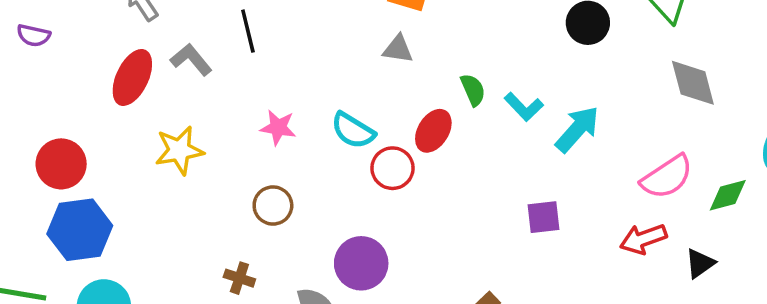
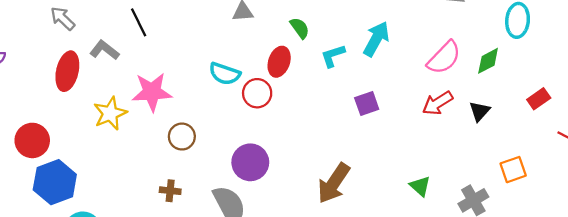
cyan L-shape: (524, 107) -> (333, 56), moved, turned 128
pink star: (278, 127) -> (152, 92), moved, size x1.6

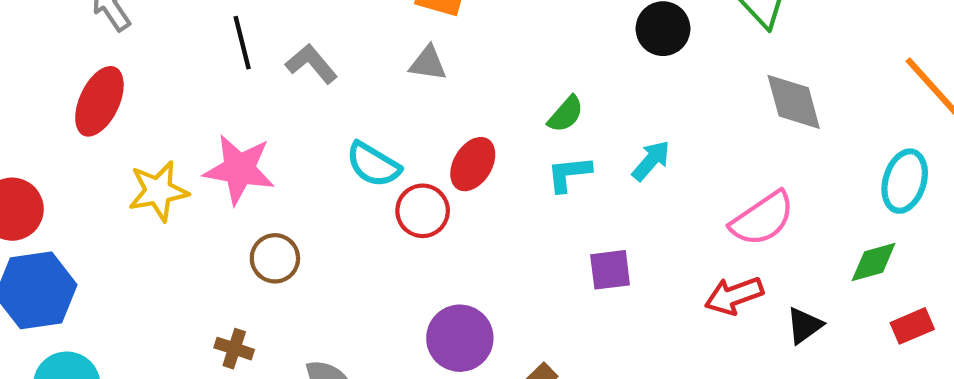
green semicircle: (300, 28) -> (566, 114), moved, turned 65
cyan arrow: (376, 39) -> (651, 161), size x0.7
gray L-shape: (104, 50) -> (312, 64), moved
green diamond: (488, 61) -> (874, 262), moved
purple circle: (250, 162) -> (460, 338), moved

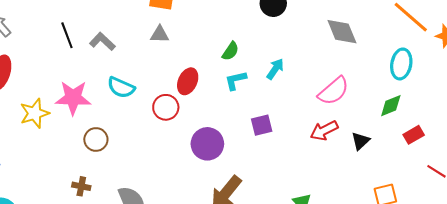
cyan semicircle: (373, 165) -> (121, 87), moved
purple circle: (460, 338) -> (207, 144), moved

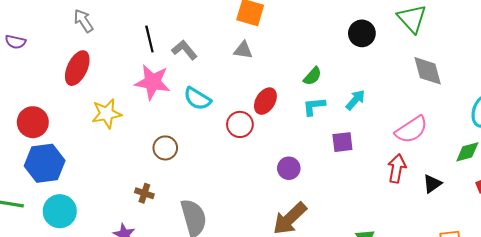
pink star: (73, 98) -> (152, 82), moved
purple square: (262, 125) -> (342, 142), moved
red arrow: (324, 131) -> (397, 168), turned 120
purple circle: (207, 144) -> (289, 168), moved, size x0.7

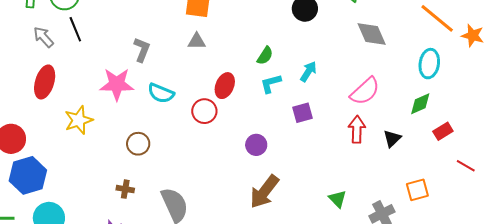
black line: (149, 39) -> (75, 29), moved
gray L-shape: (184, 50) -> (142, 50), turned 70

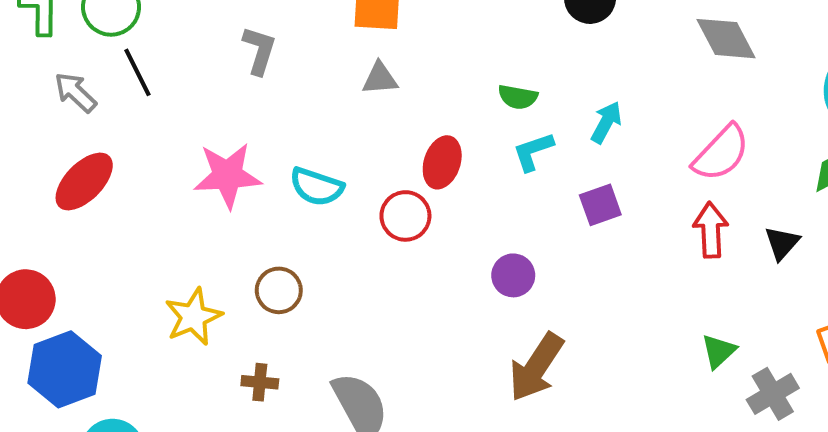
gray L-shape: (142, 50) -> (259, 50), moved
green semicircle: (265, 56) -> (518, 97), turned 72
red ellipse: (45, 82) -> (84, 182), turned 32
yellow star: (79, 120) -> (193, 317), moved
green triangle: (338, 199) -> (719, 351), moved, turned 36

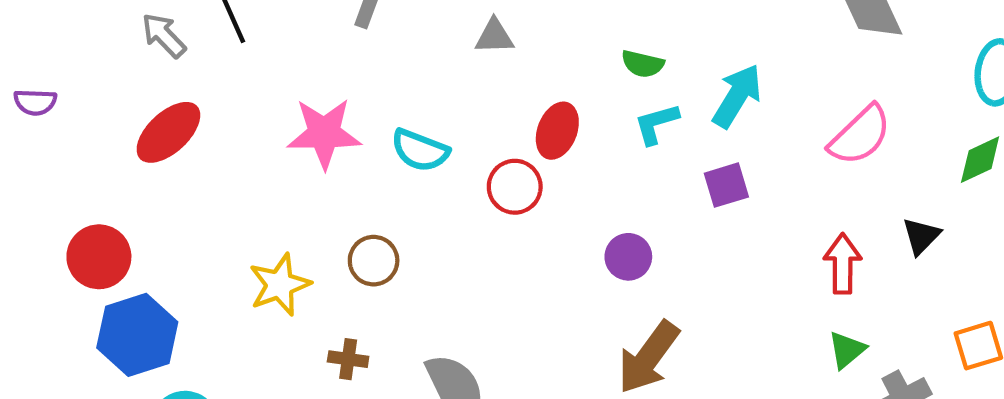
cyan arrow: (606, 122) -> (737, 96), size x1.4
red arrow: (711, 230) -> (843, 264), moved

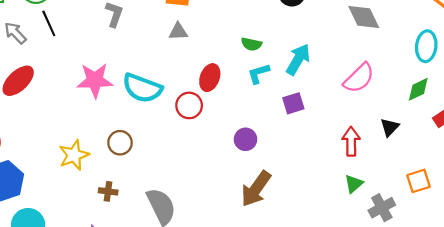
cyan semicircle: (420, 150) -> (142, 88), size x1.4

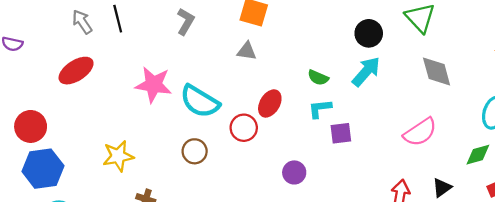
cyan arrow: (298, 59) -> (366, 72), moved
purple square: (293, 103) -> (341, 133), moved
brown circle: (120, 143) -> (195, 151), moved

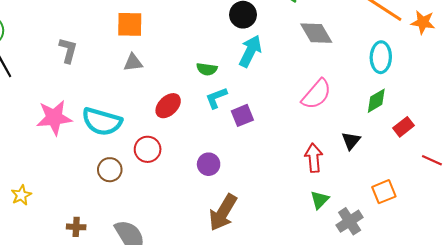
red ellipse: (270, 103) -> (168, 106), turned 30
red circle: (244, 128) -> (148, 149), moved
yellow star: (118, 156) -> (21, 195), moved, size x0.7

